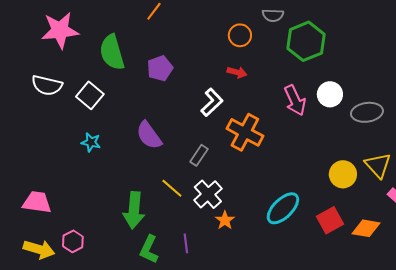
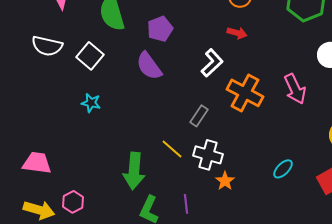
pink arrow: (295, 100) -> (295, 89), moved
purple semicircle: (149, 135) -> (149, 66), moved
white cross: (208, 194) -> (208, 155), turned -32
cyan ellipse: (283, 208) -> (283, 169), size x0.6

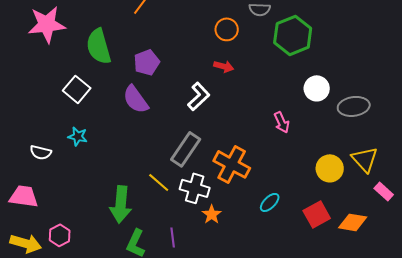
white semicircle: (47, 46) -> (41, 152), moved, size x0.7
pink arrow: (295, 89) -> (282, 122), size x0.7
orange cross: (245, 93) -> (232, 164), moved
gray rectangle: (199, 116) -> (186, 149), size x1.6

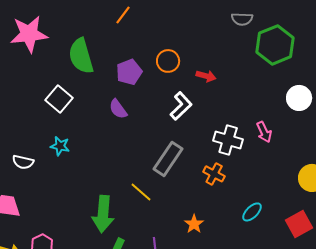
orange circle: (227, 29) -> (168, 61), moved
purple semicircle: (136, 99) -> (118, 109), size x0.7
orange cross: (232, 164) -> (214, 174), size x0.6
white cross: (195, 188) -> (228, 140), moved

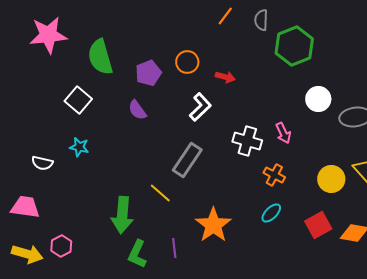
orange line: (123, 15) -> (225, 16), moved
gray semicircle: (242, 19) -> (261, 20), turned 90
orange cross: (214, 174) -> (274, 175), moved
orange star: (194, 224) -> (213, 225), size x1.8

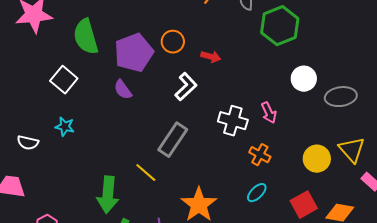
purple pentagon: (148, 73) -> (134, 53), size x1.5

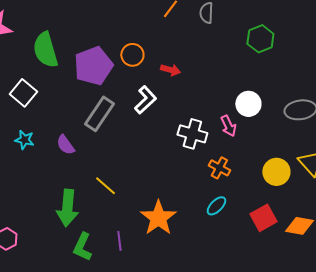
green hexagon: (280, 26) -> (260, 39), moved, size x0.7
white circle: (304, 79) -> (248, 104), moved
purple semicircle: (123, 90) -> (65, 145), moved
gray rectangle: (173, 140) -> (99, 114), moved

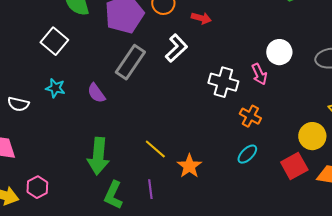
yellow circle: (276, 172) -> (312, 136), moved
yellow line: (105, 186) -> (155, 149), moved
orange star: (158, 218) -> (189, 166), size x0.7

